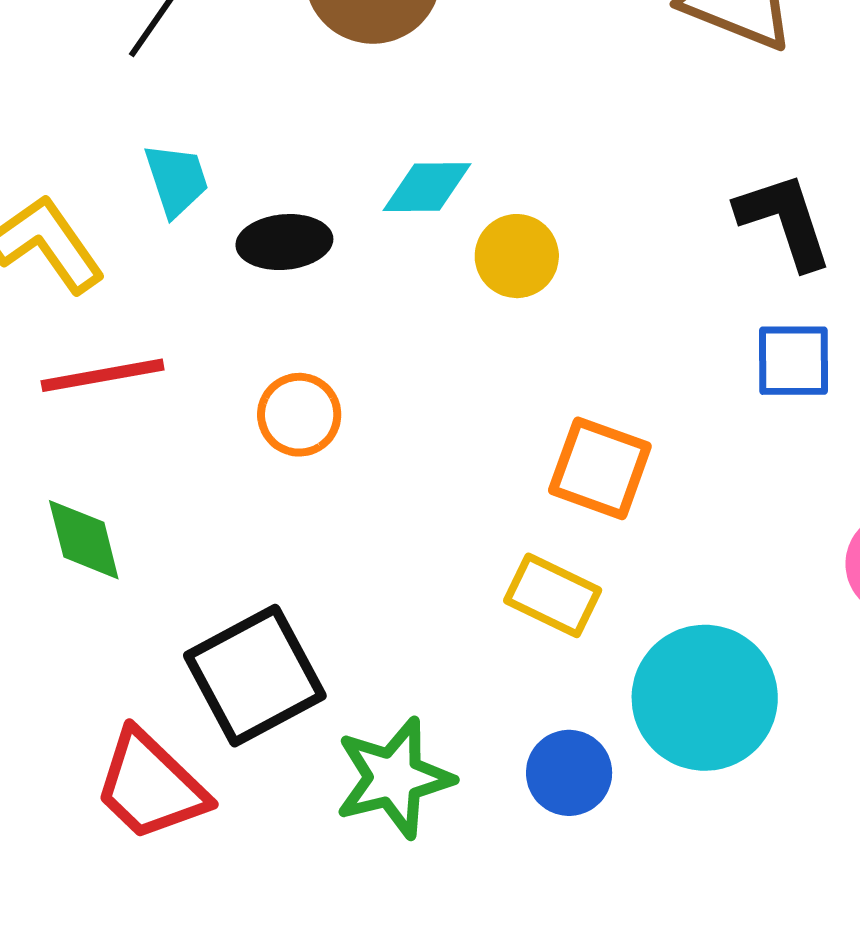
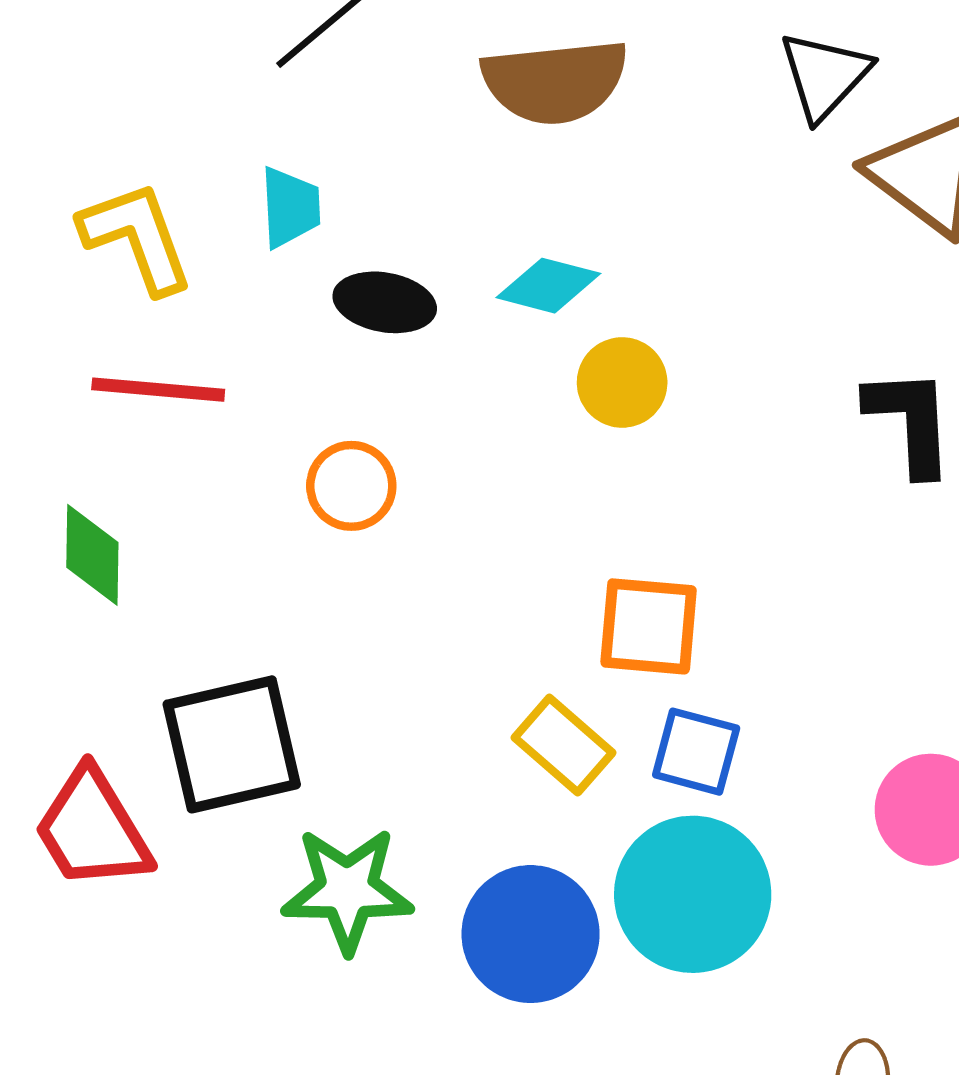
blue square: (794, 361) -> (696, 752), moved
orange square: (600, 468) -> (649, 626), turned -30
blue circle: (569, 773) -> (531, 934), size x1.5

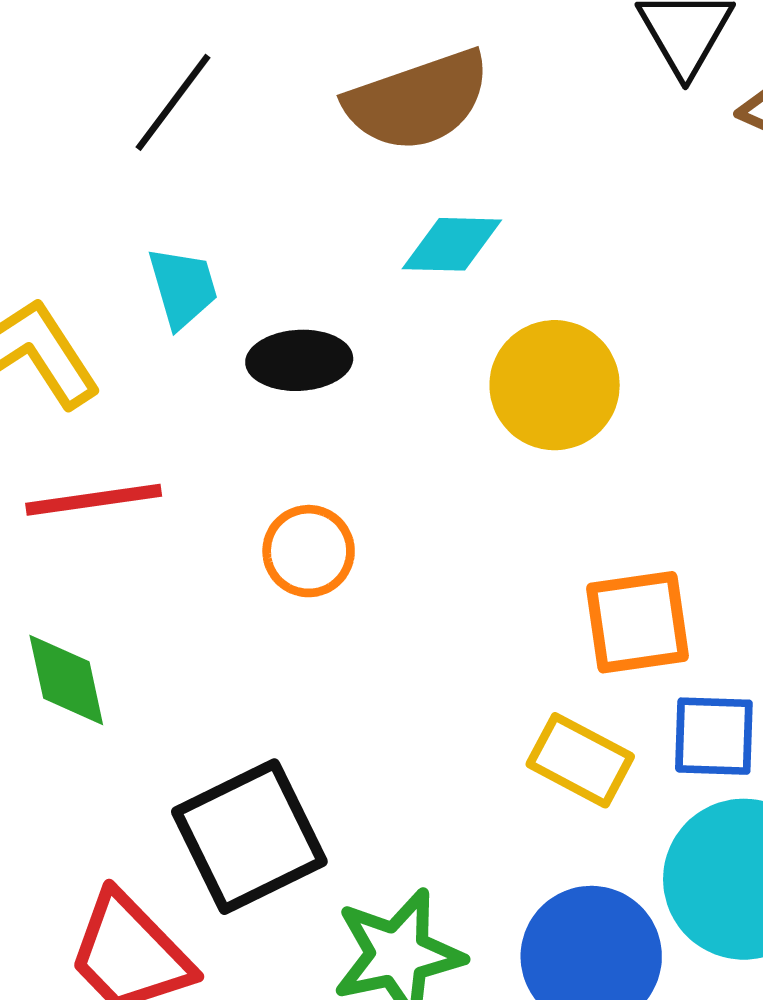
cyan diamond: (548, 286) -> (452, 244), moved
yellow circle: (622, 382) -> (555, 385), size x1.4

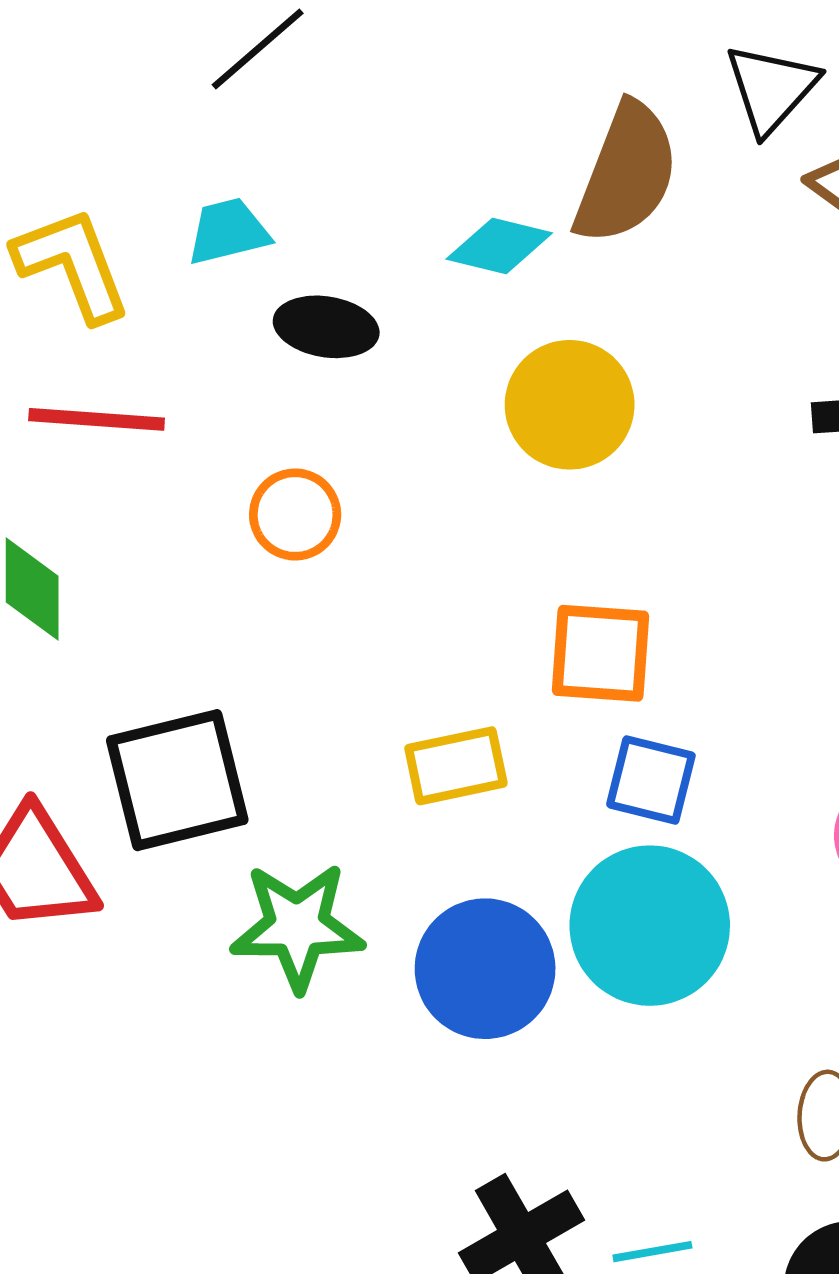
brown semicircle: (418, 101) -> (626, 173), moved, turned -62
cyan trapezoid: (183, 287) -> (228, 231), turned -100
yellow rectangle: (580, 760) -> (456, 766), moved, turned -52

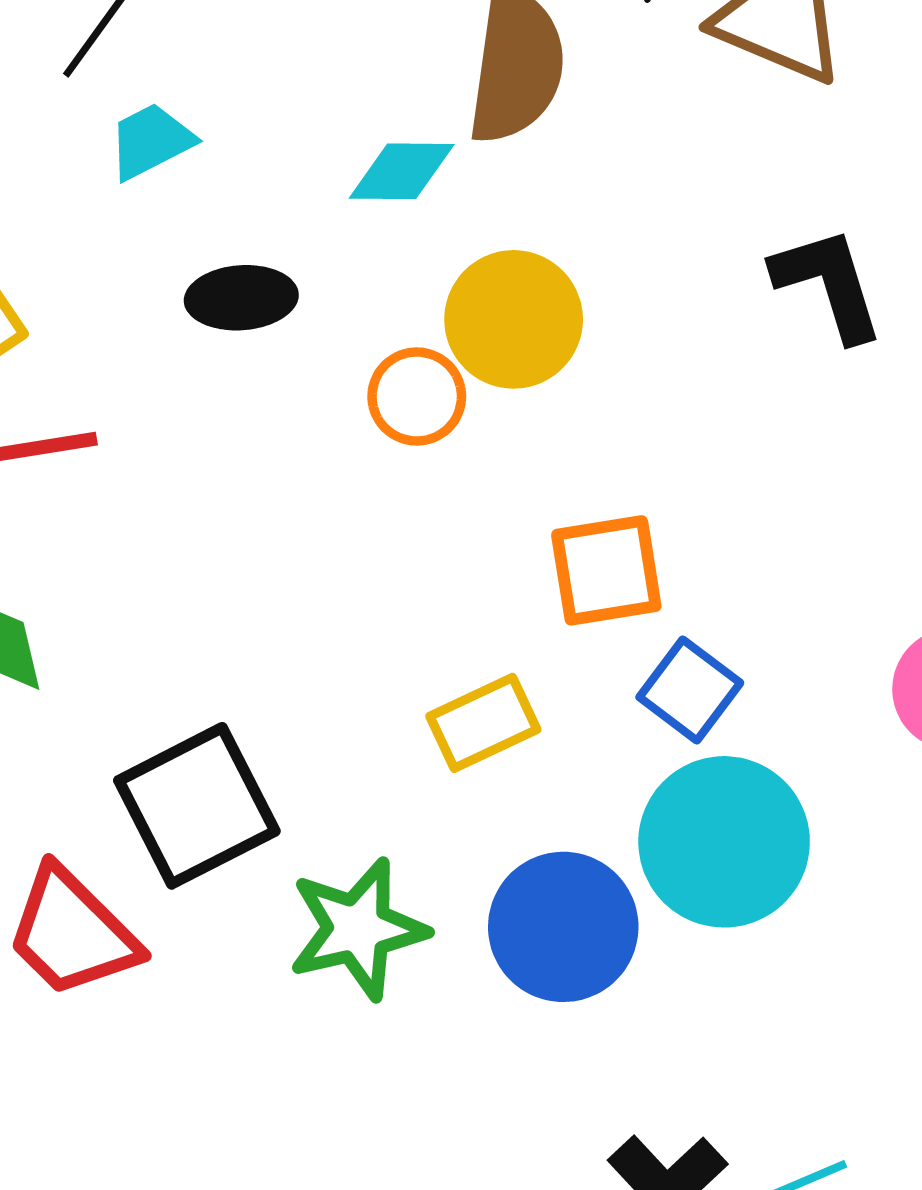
cyan trapezoid: (228, 231) -> (151, 141), moved
orange circle: (295, 515) -> (417, 397), moved
blue square: (651, 780) -> (690, 690), turned 36

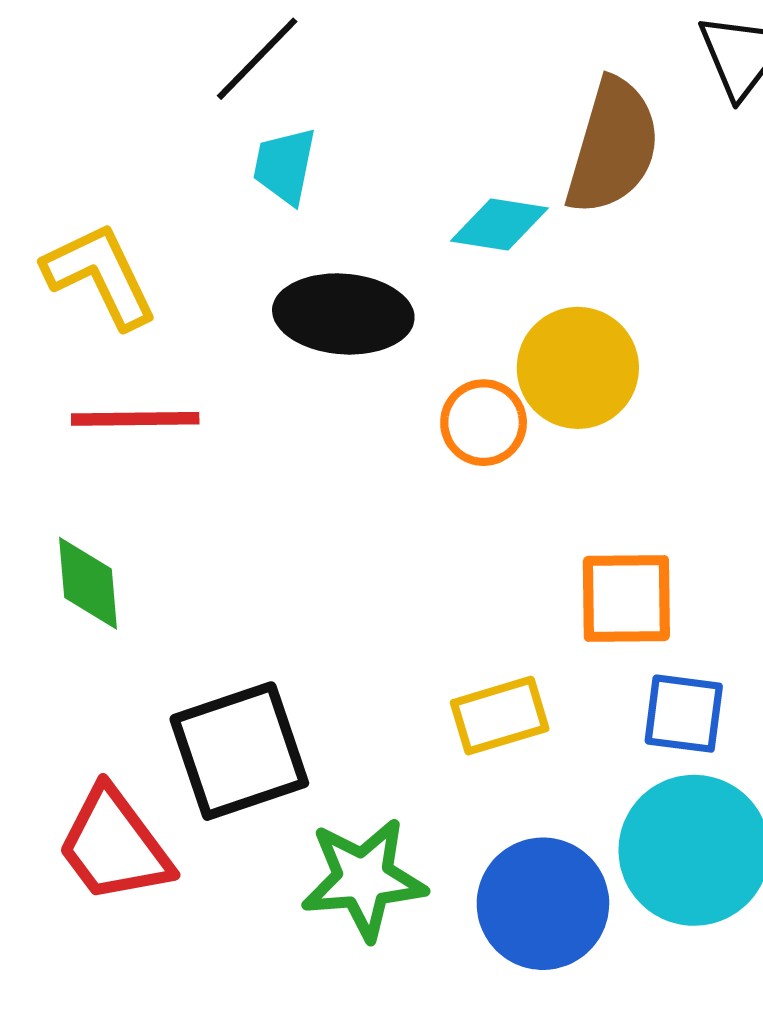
cyan trapezoid: (151, 141) -> (285, 166), turned -60
black ellipse: (241, 298) -> (343, 314), size x1.4
blue square: (690, 690) -> (684, 714), turned -38

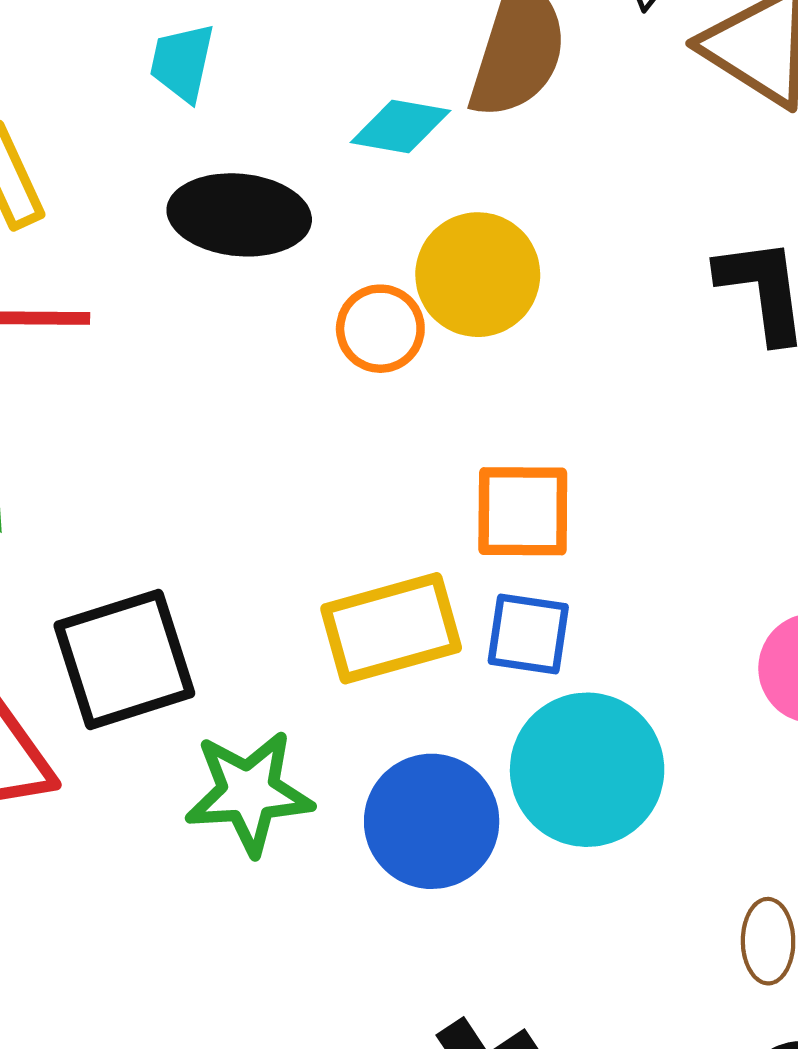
blue square: (684, 714) -> (528, 634), moved
yellow rectangle: (500, 716) -> (391, 628), size x1.4

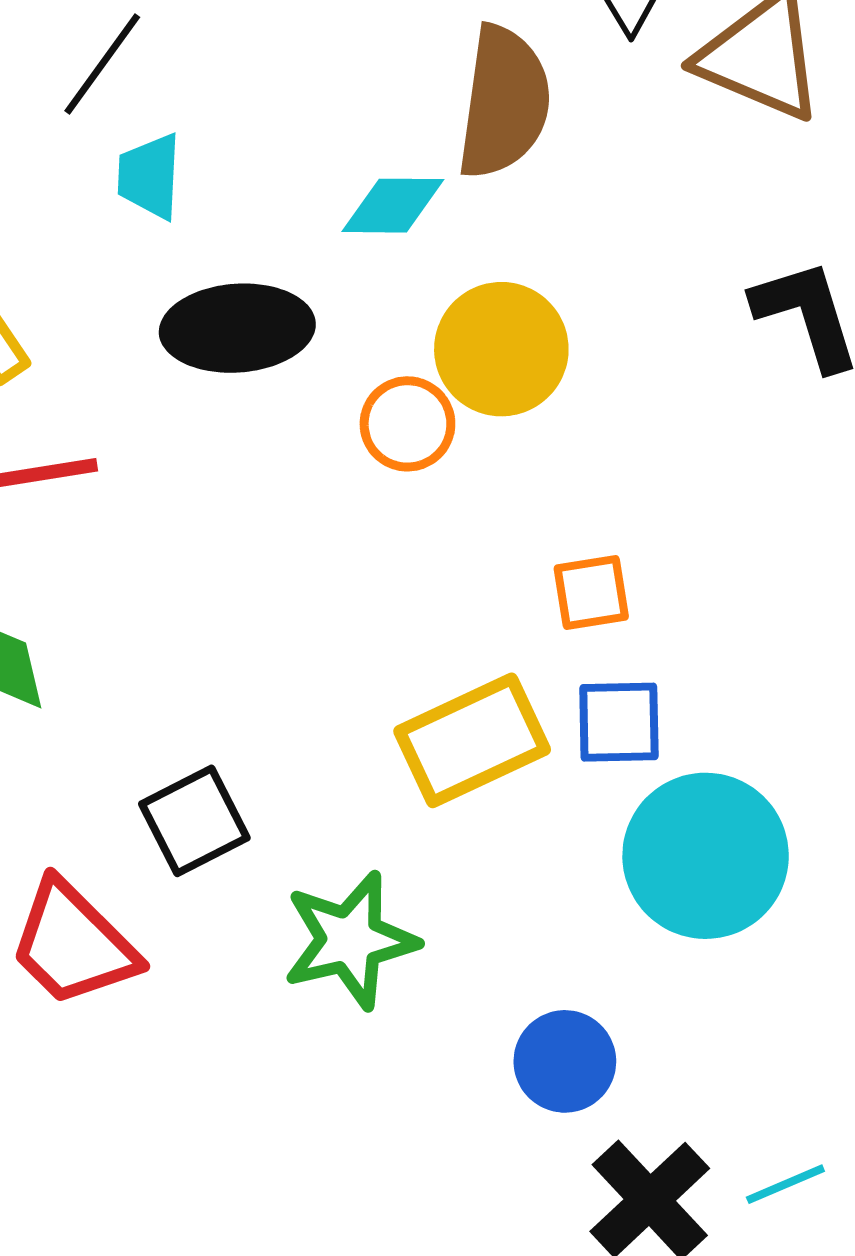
orange square: (523, 511) -> (591, 593), size x0.7
black square: (124, 659) -> (194, 821), size x0.7
blue circle: (432, 821) -> (565, 1061), moved, size x0.7

